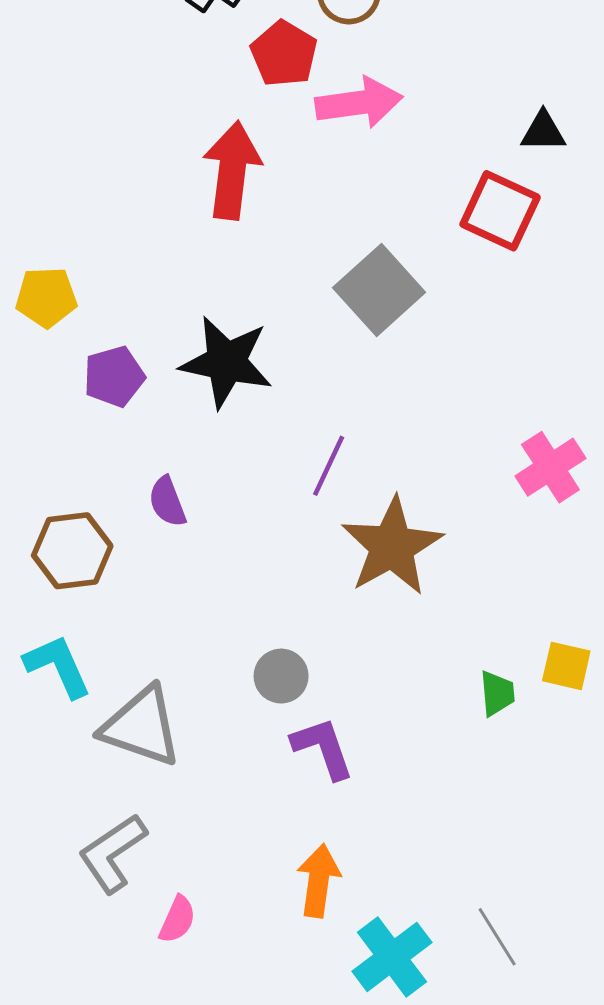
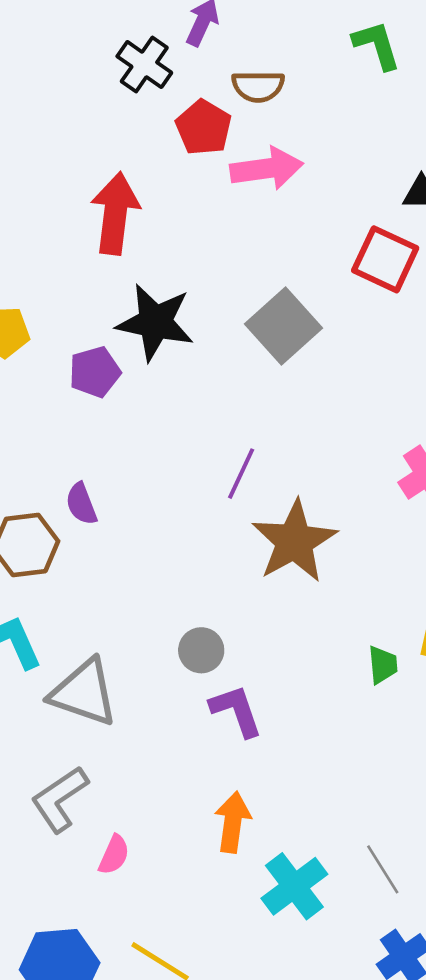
red arrow: (232, 170) -> (115, 213), moved
black star: (226, 362) -> (155, 322), moved
purple pentagon: (114, 376) -> (95, 372), moved
purple semicircle: (167, 502) -> (81, 504), moved

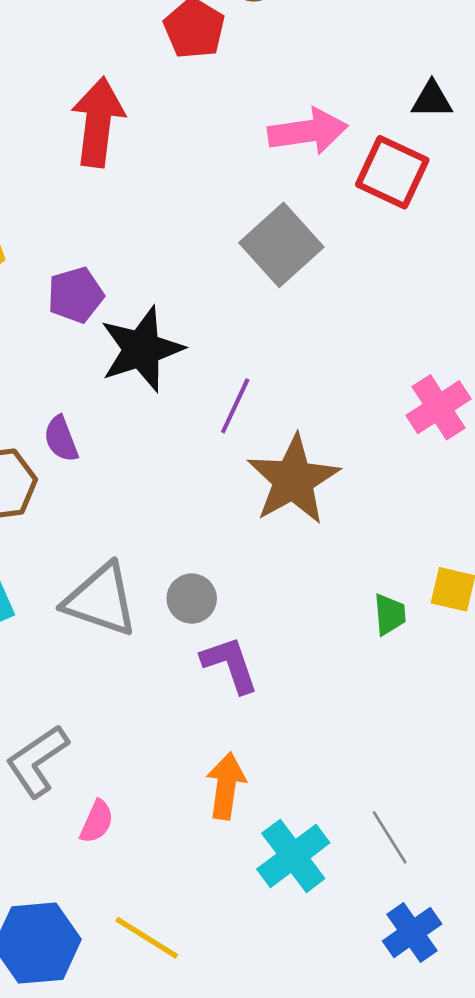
pink arrow: (267, 169) -> (308, 131), moved
black star: (155, 322) -> (142, 349), moved, turned -30
gray triangle: (84, 693) -> (101, 600), moved

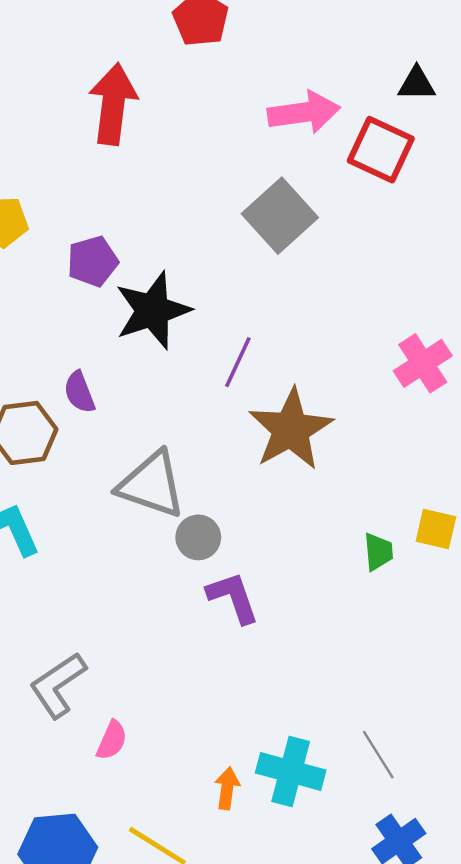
gray triangle: (101, 600) -> (151, 485), moved
orange arrow: (226, 786) -> (227, 788), moved, size x0.7
cyan cross: (293, 856) -> (291, 772), turned -38

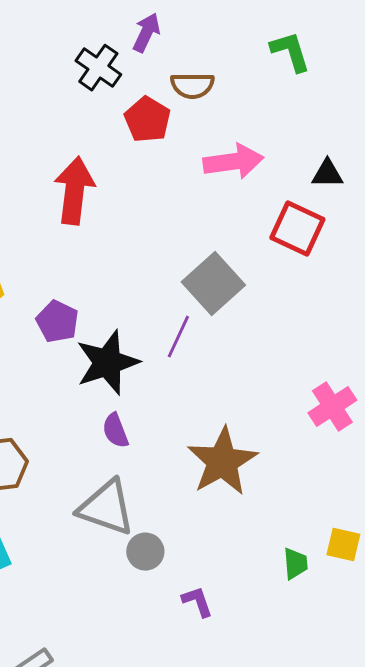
pink arrow: (304, 112) -> (233, 162), moved
purple pentagon: (93, 261) -> (57, 322), turned -30
purple line: (238, 362) -> (178, 337), moved
purple semicircle: (79, 392) -> (115, 431), moved
purple L-shape: (233, 597) -> (197, 602), moved, size x0.7

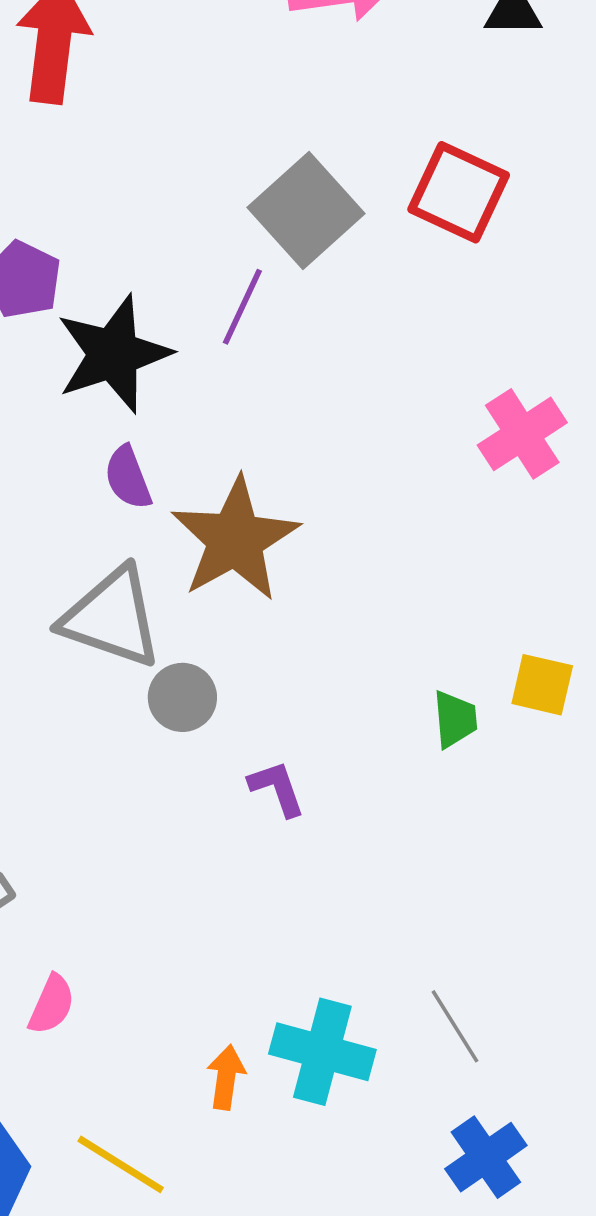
red square: (297, 229) -> (459, 192), moved
brown star: (222, 462) -> (235, 539), moved

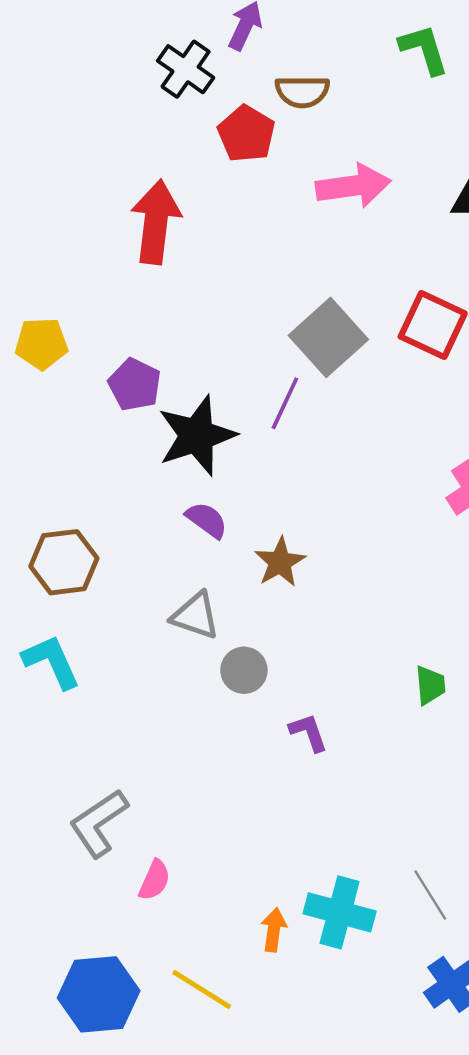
purple semicircle: (128, 478) -> (207, 520), turned 147
brown star: (235, 539) -> (280, 562), size x0.6
gray triangle: (112, 617) -> (195, 616), size x0.7

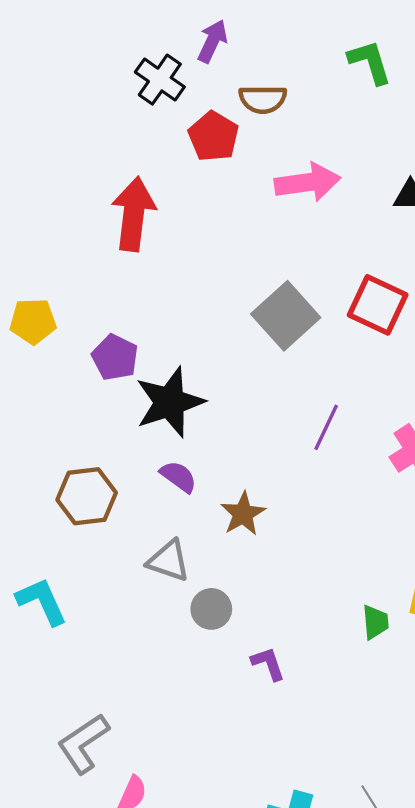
purple line: (285, 403) -> (326, 427), moved
brown hexagon: (64, 562) -> (87, 496), moved

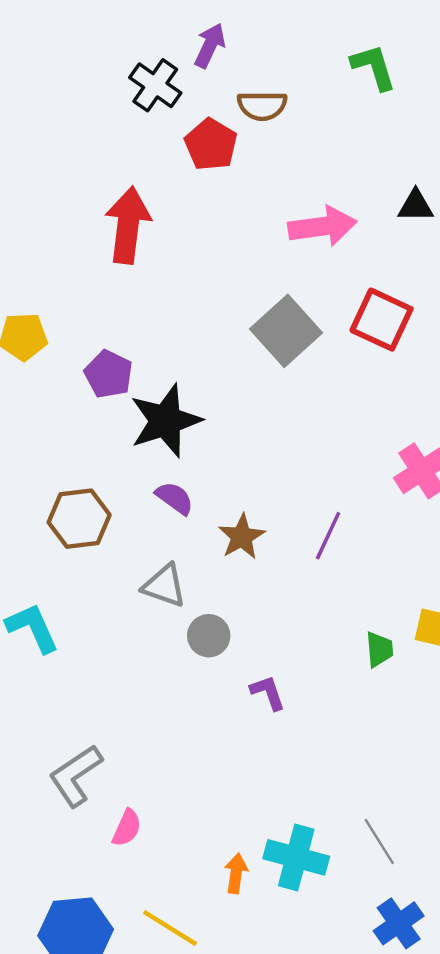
pink arrow: (308, 182) -> (322, 226), moved
purple line: (326, 427) -> (328, 536), moved

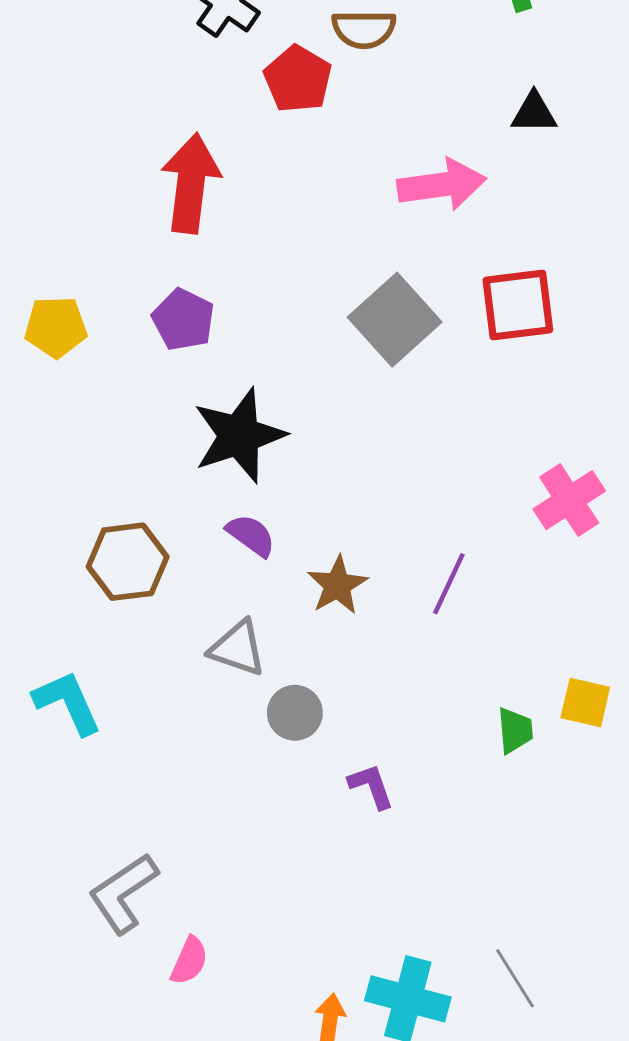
black triangle: (416, 206) -> (534, 113), moved
red square: (382, 320) -> (518, 305), turned -32
purple pentagon: (109, 374) -> (183, 320), moved

